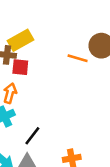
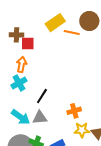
yellow rectangle: (20, 40) -> (55, 23), moved

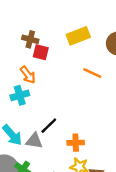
orange line: (72, 32) -> (92, 73), moved
orange arrow: (22, 64) -> (28, 75), turned 119
black line: (42, 96) -> (49, 126), moved

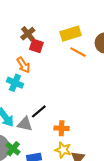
brown cross: (30, 39) -> (28, 34), turned 32
orange line: (92, 73) -> (78, 52), moved
cyan cross: (20, 95) -> (15, 83), turned 35

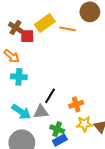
yellow rectangle: (71, 34) -> (45, 23), moved
orange arrow: (23, 65) -> (12, 56), moved
green cross: (13, 149) -> (57, 129), moved

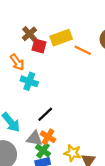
cyan cross: (19, 77) -> (29, 81), moved
orange cross: (76, 104) -> (48, 137), moved, turned 32
gray triangle: (41, 112) -> (35, 138), moved

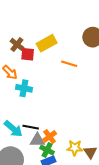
orange line: (83, 50) -> (69, 64), moved
black line: (45, 114) -> (31, 127), moved, turned 63
orange cross: (48, 137) -> (50, 137), turned 32

